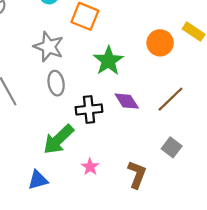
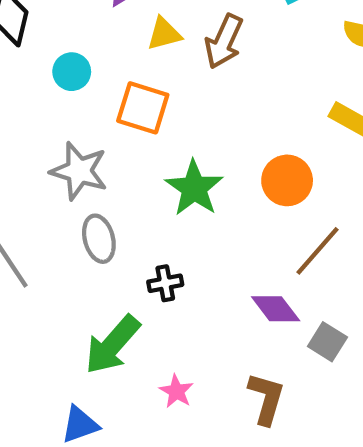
orange circle: (160, 43) -> (287, 180), moved
purple diamond: (127, 101) -> (276, 309), moved
black cross: (89, 109) -> (165, 283), size x0.7

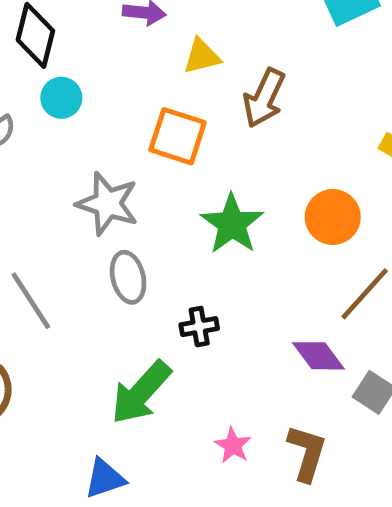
brown arrow: (224, 41) -> (264, 98), moved
cyan circle: (72, 72) -> (61, 98), moved
pink star: (176, 391) -> (233, 445), moved

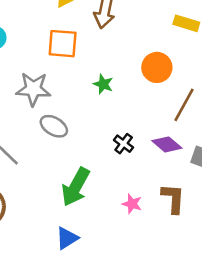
green star: (232, 224) -> (103, 84), size x0.6
gray ellipse: (128, 277) -> (54, 126), turned -32
black cross: (199, 327) -> (124, 144), moved, turned -30

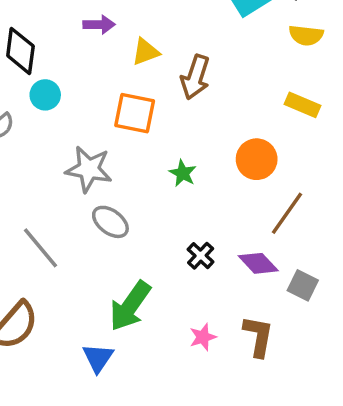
pink star: (132, 204) -> (203, 337), turned 30
blue triangle: (67, 238) -> (98, 358), moved, turned -30

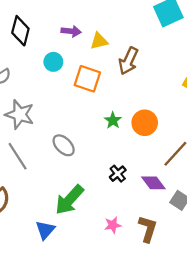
purple arrow: (99, 25) -> (71, 31), moved
cyan circle: (45, 95) -> (53, 62), moved
orange circle: (257, 159) -> (145, 123), moved
gray star: (89, 169) -> (20, 114), moved

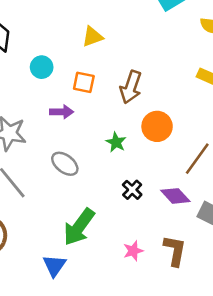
purple arrow: (71, 31) -> (62, 112), moved
brown arrow: (128, 61) -> (131, 87), moved
orange square: (87, 79) -> (84, 82), size x0.7
green star: (113, 120) -> (116, 142), moved

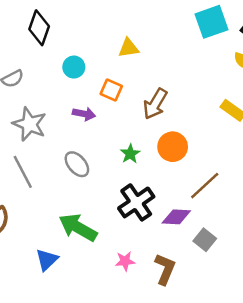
black cross: (132, 190) -> (136, 202), size x1.8
purple diamond: (175, 196) -> (176, 217), turned -56
green arrow: (79, 227) -> (78, 227), turned 72

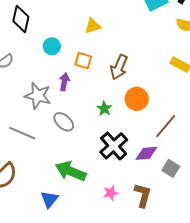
purple arrow: (84, 114) -> (64, 82), turned -84
gray star: (29, 124) -> (38, 96), moved
gray line: (23, 172) -> (22, 133), turned -32

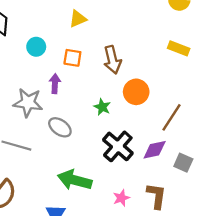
brown arrow: (119, 67) -> (112, 60), turned -30

